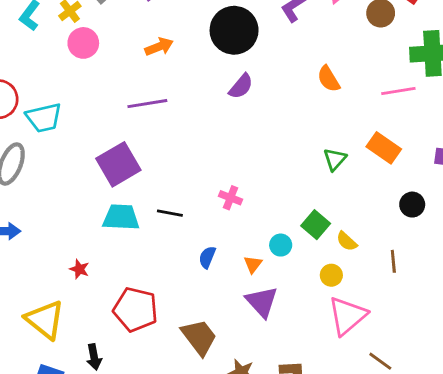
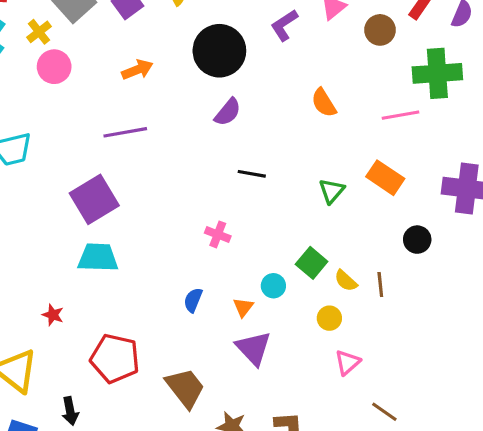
black line: (170, 213) -> (252, 174), moved
brown line: (393, 261) -> (380, 284), moved
pink triangle: (347, 316) -> (347, 362), size x0.6

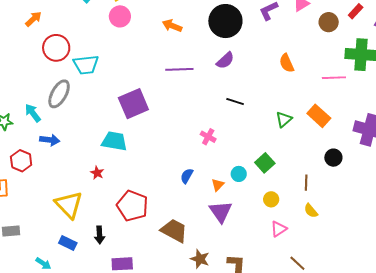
orange arrow: (137, 70) -> (172, 26), turned -144
purple line: (125, 132) -> (179, 69), moved
cyan trapezoid: (98, 258) -> (114, 141), moved
yellow semicircle: (346, 281) -> (311, 211), moved
brown trapezoid: (185, 388) -> (174, 231), turned -32

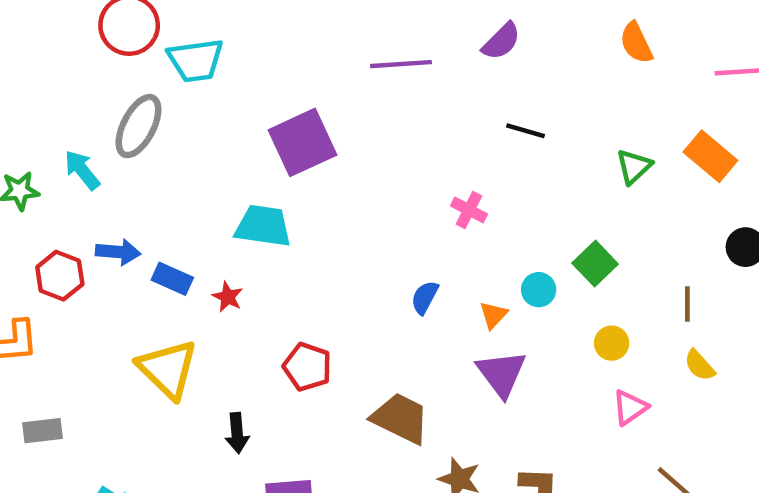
blue arrow: (50, 140) -> (118, 252), moved
red pentagon: (132, 206) -> (307, 367), size x0.7
blue rectangle: (68, 243) -> (172, 279), moved

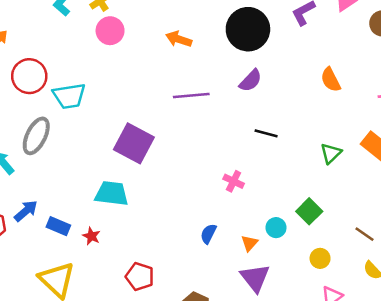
purple square: (303, 142) -> (134, 143), turned -36
blue arrow: (118, 252) -> (26, 211), turned -45
brown line: (687, 304) -> (365, 234), turned -54

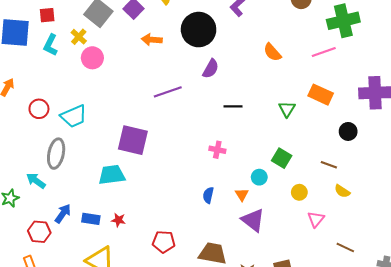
orange arrow: (179, 39) -> (152, 40), moved
red circle: (29, 76) -> (39, 109), size x0.7
cyan trapezoid: (112, 194) -> (112, 175), moved

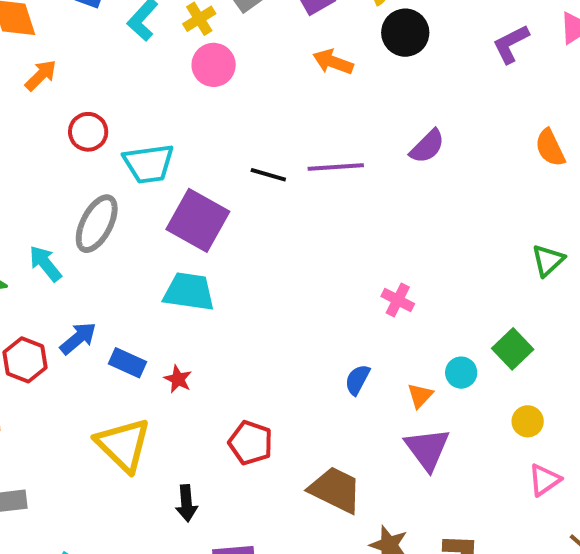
black circle: (199, 30) -> (405, 33), moved, size x0.7
black line: (233, 106) -> (268, 175), moved
purple square: (133, 140) -> (198, 220), moved

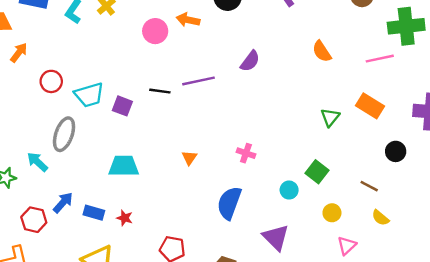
pink circle: (214, 65) -> (155, 31), moved
purple square: (198, 220) -> (122, 106), moved, size x0.6
blue semicircle: (357, 380) -> (229, 203), size x1.8
orange triangle: (420, 396) -> (189, 158), moved

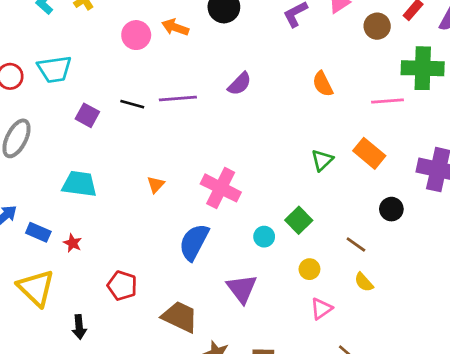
cyan trapezoid: (89, 95) -> (54, 69), moved
pink cross: (246, 153) -> (221, 188), size x1.8

